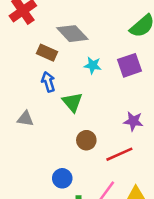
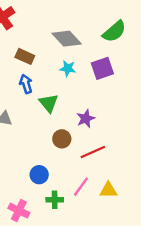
gray diamond: (72, 34) -> (67, 39), moved
purple star: (133, 121) -> (86, 119), moved, turned -30

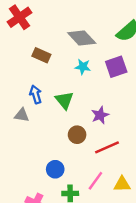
blue arrow: (26, 84) -> (36, 94), moved

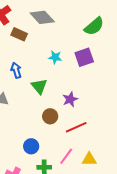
gray diamond: (82, 38) -> (42, 17), moved
brown rectangle: (41, 55) -> (19, 34), moved
blue arrow: (36, 94) -> (16, 70), moved

